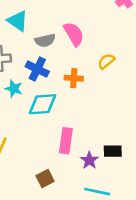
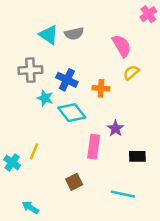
pink semicircle: (74, 34) -> (122, 46), moved
gray semicircle: (45, 40) -> (74, 34), moved
cyan diamond: (42, 104) -> (72, 113), turned 56
purple star: (89, 160) -> (116, 128), moved

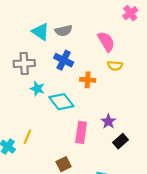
yellow semicircle: (131, 72) -> (115, 66), turned -136
blue cross: (67, 80) -> (64, 60), moved
purple star: (116, 128) -> (108, 121), moved
black rectangle: (137, 156) -> (120, 141), turned -40

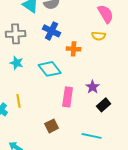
pink semicircle: (106, 42) -> (106, 14), moved
cyan star: (37, 89) -> (17, 63), moved
yellow line: (27, 137) -> (19, 101), turned -32

